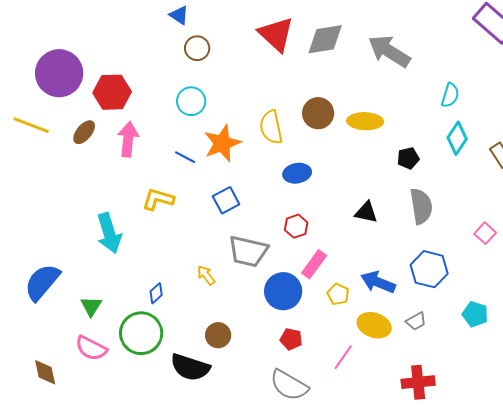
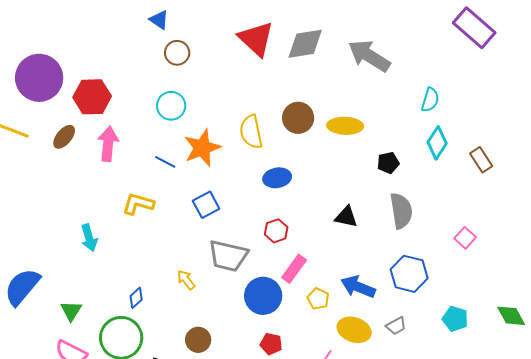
cyan arrow: (109, 233) -> (89, 238), size x0.7

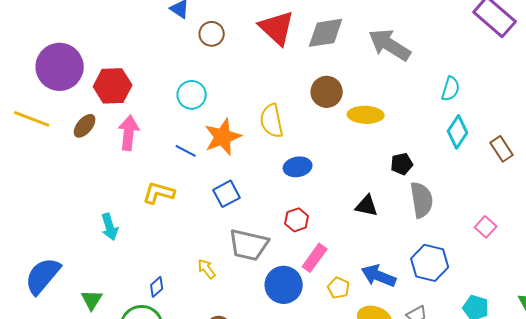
brown circle: (177, 53) -> (212, 34), moved
brown circle: (298, 118) -> (327, 92), moved
black pentagon: (388, 163) -> (402, 164), moved

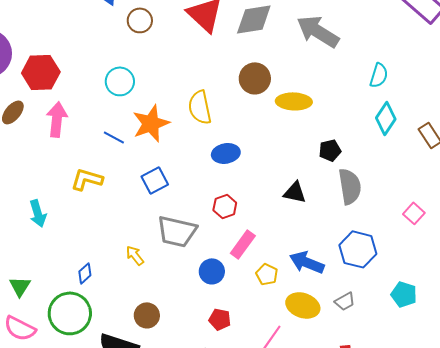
blue circle: (284, 285) -> (212, 271), size x0.7

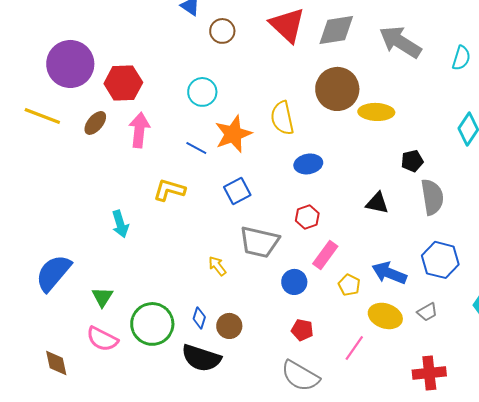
cyan semicircle: (379, 75) -> (461, 58), moved
brown circle: (255, 78) -> (337, 89), size x1.4
blue diamond: (85, 273) -> (199, 318), moved, turned -30

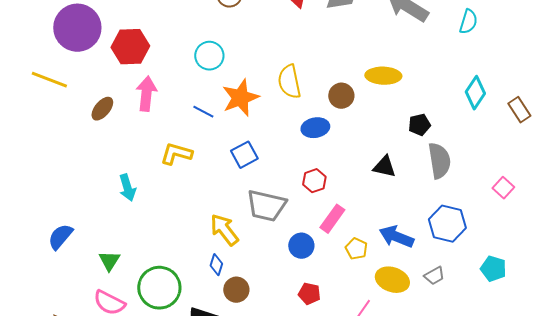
brown circle: (337, 89) -> (341, 96), moved, size x0.6
brown ellipse: (95, 123) -> (102, 109), moved
yellow arrow: (217, 266) -> (224, 230), size x1.6
blue semicircle: (53, 273) -> (60, 237), size x0.7
blue diamond: (199, 318) -> (216, 265), moved

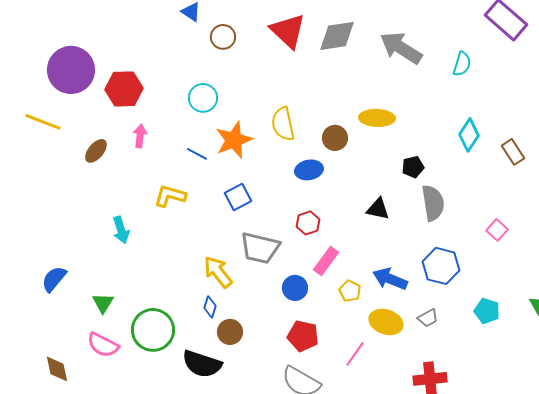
pink arrow: (146, 94) -> (140, 136), size x0.7
red pentagon: (309, 294) -> (303, 336), size x1.4

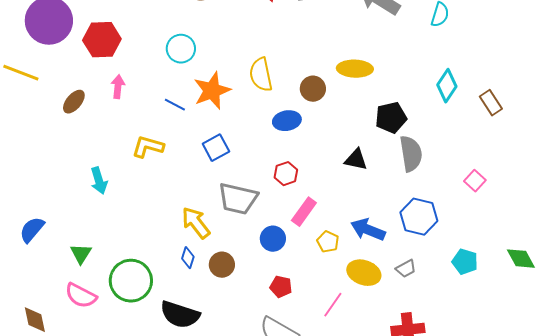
black pentagon: (413, 167) -> (391, 118), size x1.4
brown circle: (230, 332) -> (222, 265), moved
red pentagon: (303, 336) -> (281, 287), size x0.7

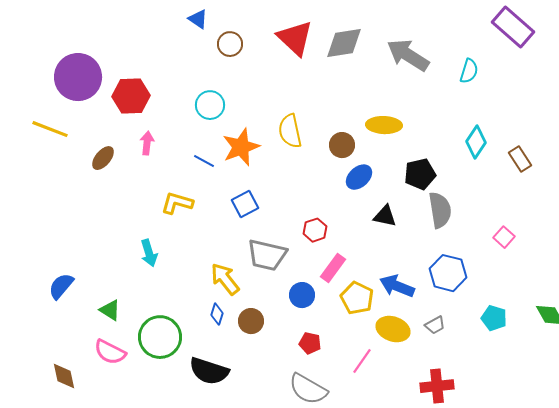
blue ellipse: (287, 121) -> (359, 177), moved, turned -32
cyan arrow: (99, 181) -> (149, 253), moved
yellow pentagon: (328, 242) -> (357, 298), size x1.5
green triangle: (81, 254) -> (110, 310), turned -30

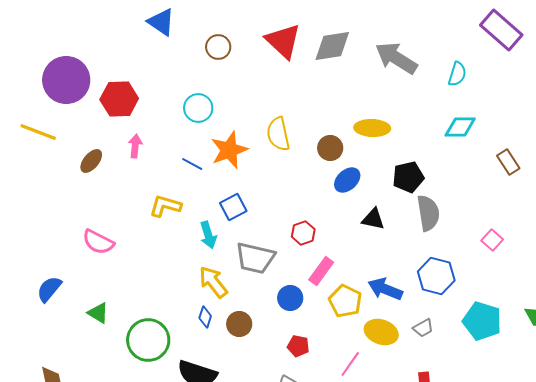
blue triangle: (198, 19) -> (161, 22), moved, size x1.4
cyan diamond: (476, 142) -> (460, 127), moved, turned 56
cyan arrow: (149, 253) -> (208, 235), moved
cyan pentagon: (494, 318) -> (482, 321), size x1.5
pink semicircle: (110, 352) -> (98, 242), moved

